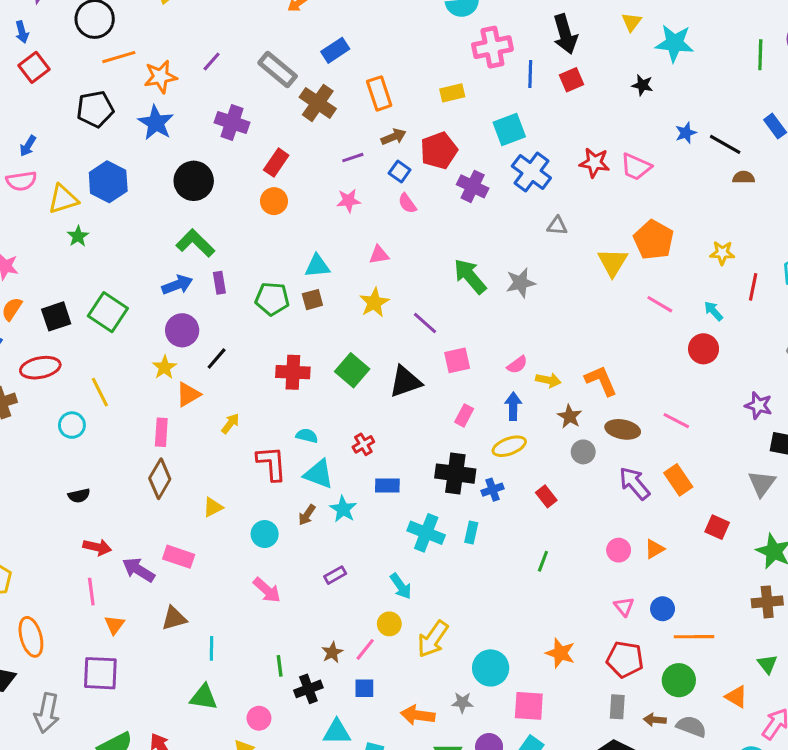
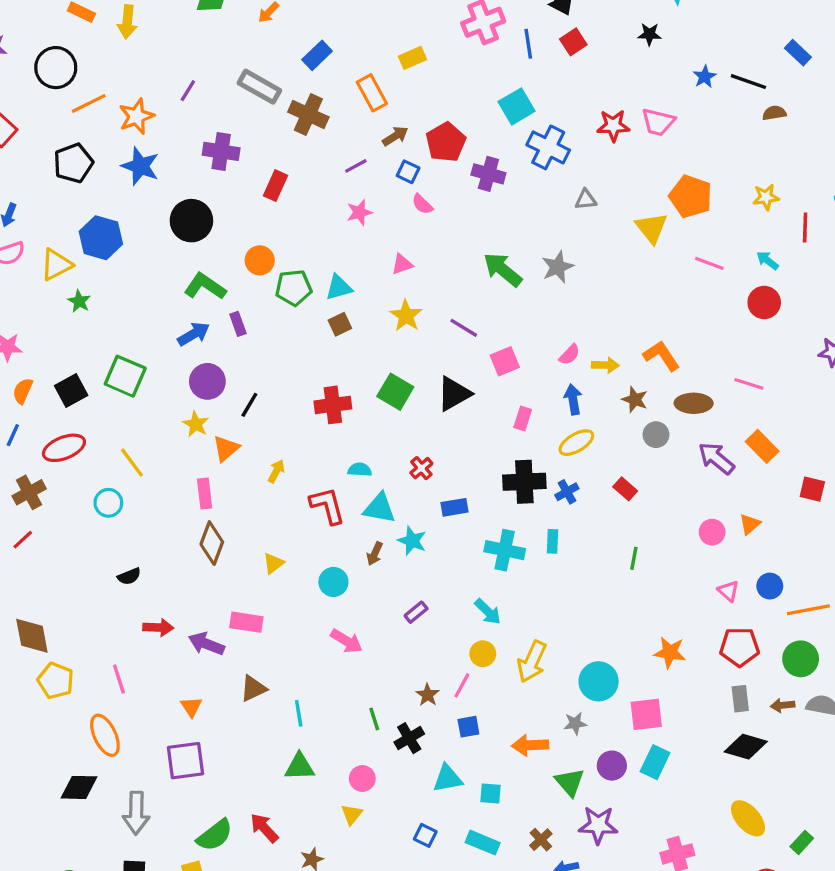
yellow rectangle: (452, 93) -> (412, 58), moved
orange circle: (274, 201) -> (260, 260), moved
green pentagon: (272, 299) -> (294, 288), moved
pink line: (91, 592) -> (119, 679), moved

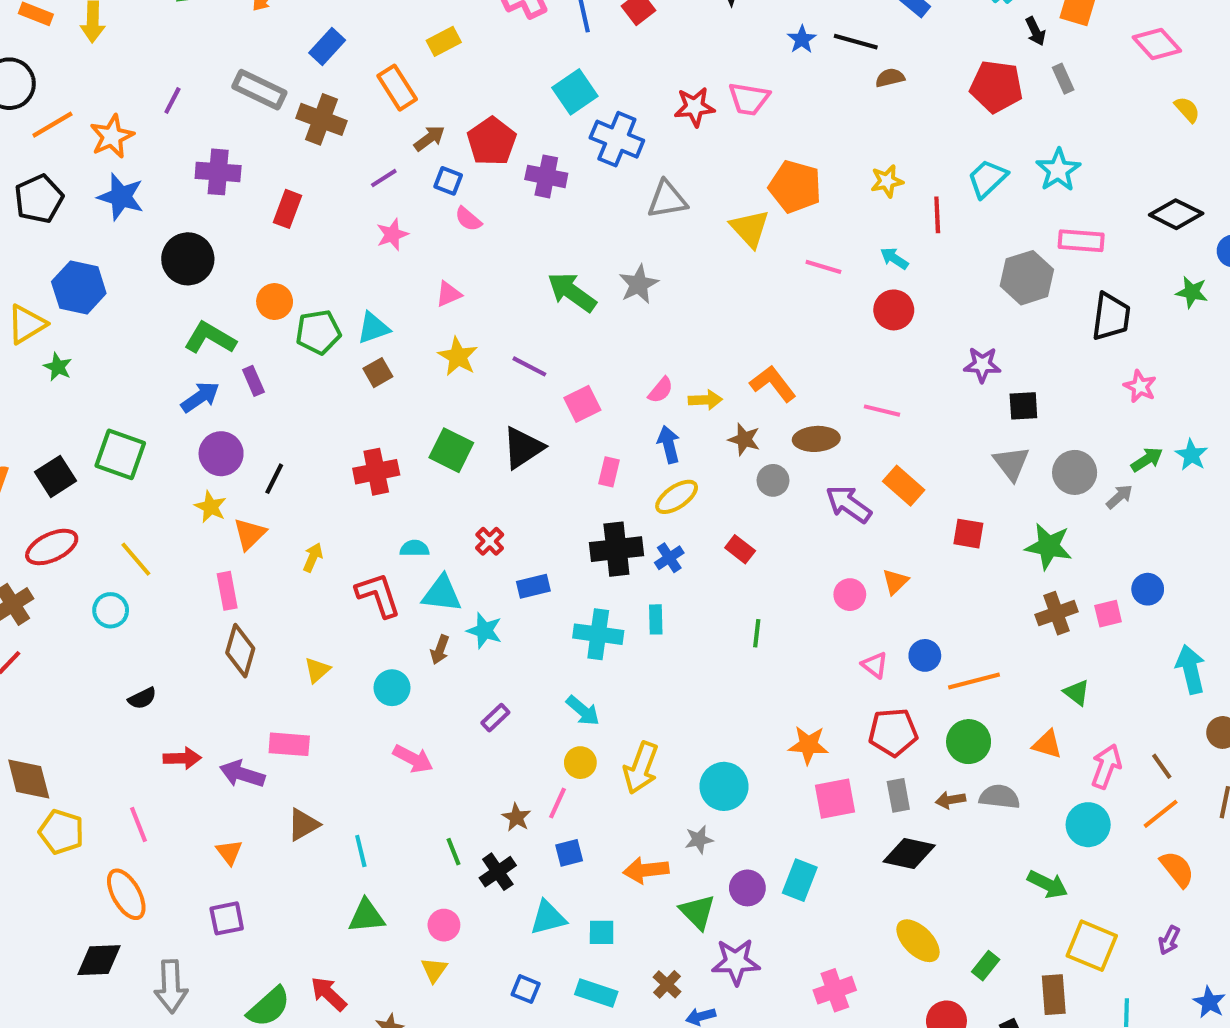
gray triangle: (586, 200) -> (667, 200), size x1.5
pink square: (646, 714) -> (835, 799), moved
purple square: (185, 761) -> (227, 918), size x0.7

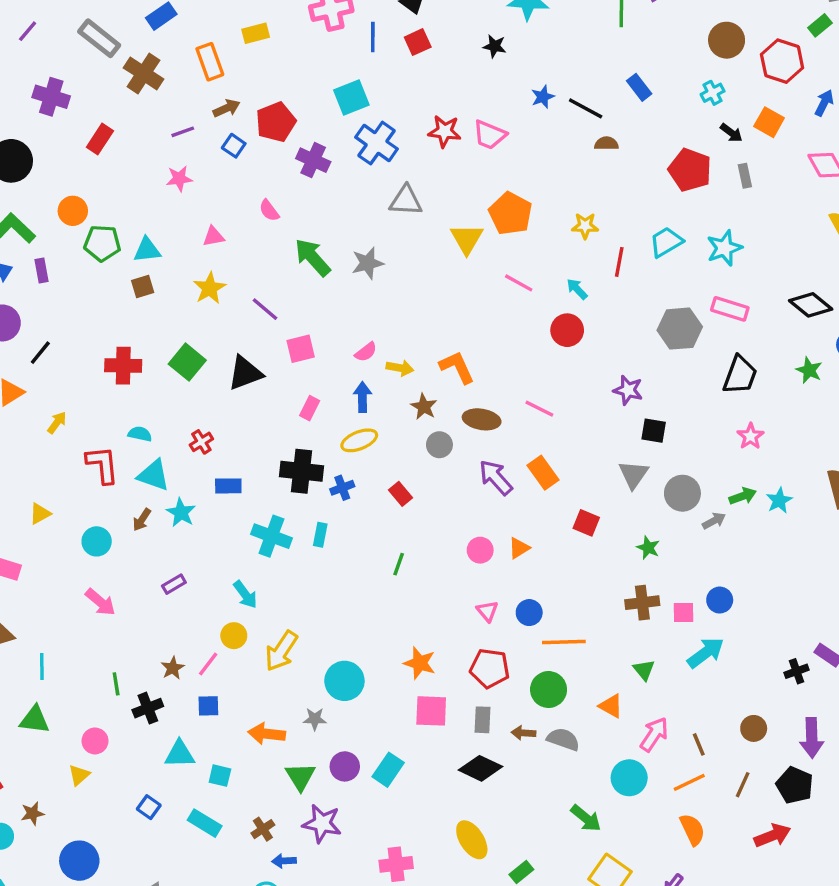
black arrow: (1035, 31) -> (731, 133), turned -40
pink semicircle: (468, 219) -> (269, 210), moved
green star: (1049, 546) -> (648, 548), size x0.6
cyan arrow: (1191, 669) -> (706, 653), moved, turned 54

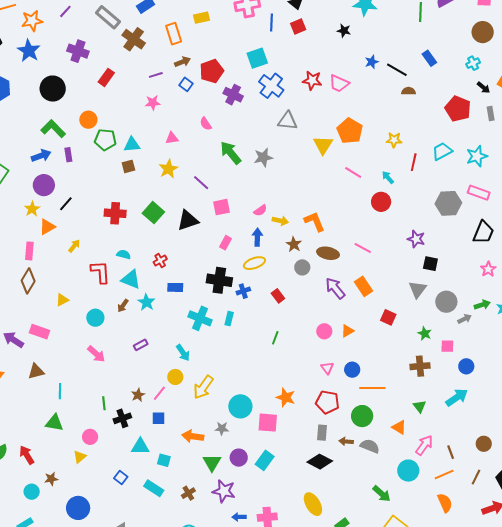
pink square: (684, 612) -> (447, 346), moved
pink square: (431, 711) -> (268, 423), moved
blue arrow: (284, 861) -> (239, 517), moved

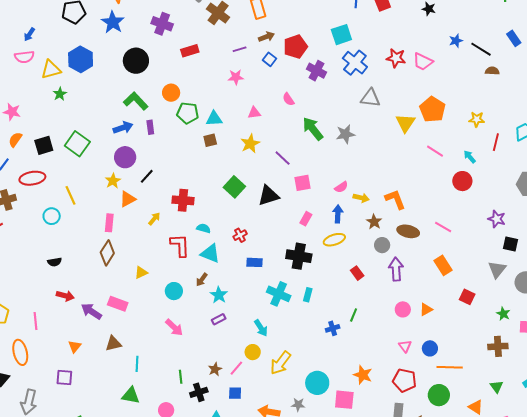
red rectangle: (106, 77) -> (190, 51), turned 36
red cross: (115, 213) -> (183, 200), moved
purple arrow: (335, 288) -> (396, 269), moved, turned 35
blue cross: (243, 291) -> (333, 328), moved
cyan star: (146, 302) -> (219, 295), moved

